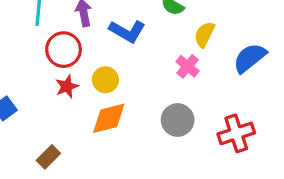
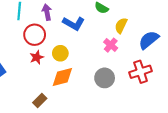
red cross: (236, 133) -> (141, 72), moved
brown rectangle: (48, 157) -> (40, 101), moved

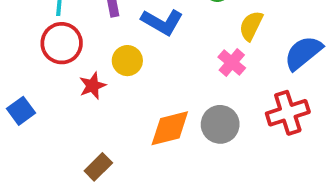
red circle: (35, 35) -> (62, 43), moved
yellow circle: (60, 53) -> (127, 61), moved
orange diamond: (62, 77) -> (170, 128), moved

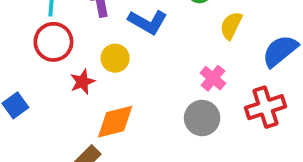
pink cross: (232, 62) -> (213, 78), moved
orange diamond: (170, 128) -> (115, 122), moved

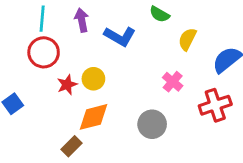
yellow circle: (115, 58) -> (93, 79), moved
gray circle: (202, 118) -> (152, 124), moved

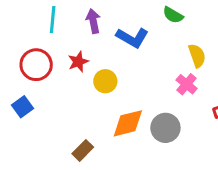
yellow semicircle: (187, 39) -> (197, 56), moved, turned 135
red circle: (44, 52) -> (36, 65), moved
red star: (67, 85) -> (78, 62), moved
orange diamond: (93, 117) -> (128, 123), moved

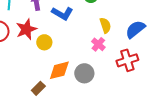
red star: (78, 62) -> (26, 29), size x1.5
brown rectangle: (83, 150) -> (38, 88), moved

